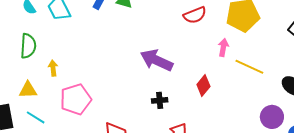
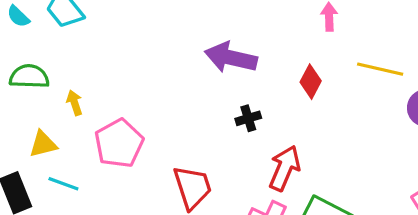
green semicircle: (28, 46) -> (29, 76), turned -80
yellow line: (249, 67) -> (380, 69), moved

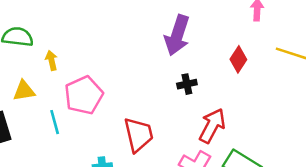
purple arrow: (231, 58) -> (177, 35), turned -90
cyan line: (63, 184) -> (55, 122), moved, turned 50

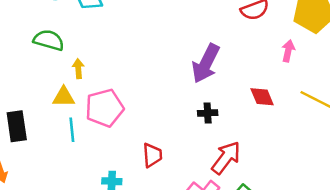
red diamond: (238, 59) -> (262, 97), turned -65
yellow triangle: (24, 91) -> (64, 97), moved
red trapezoid: (139, 135) -> (152, 155), size x0.7

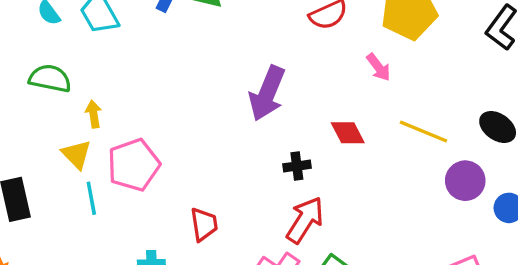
pink arrow: (288, 51) -> (378, 67), turned 135
yellow triangle: (64, 97) -> (76, 154), turned 50
black cross: (208, 113) -> (297, 166), moved

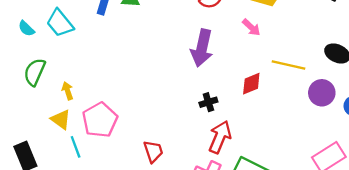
green semicircle: (50, 78) -> (35, 72), turned -68
purple arrow: (267, 93) -> (202, 48), moved
red diamond: (348, 133) -> (251, 84), moved, turned -75

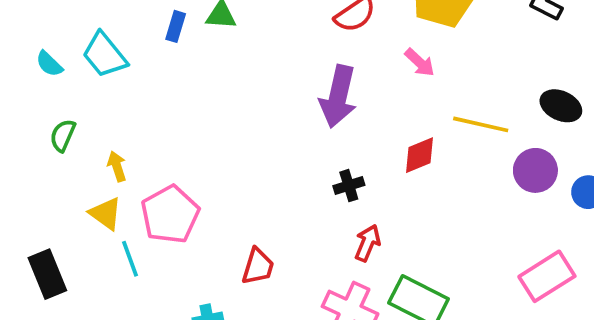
green semicircle: (35, 72) -> (63, 135), size x0.7
red arrow: (220, 137) -> (368, 243), size x0.7
red trapezoid: (153, 151) -> (258, 266), turned 35

